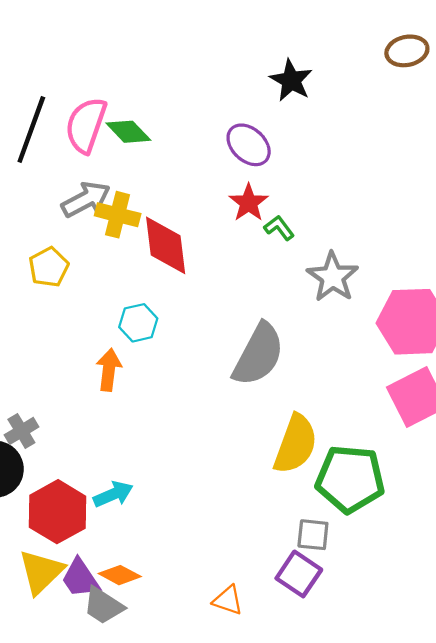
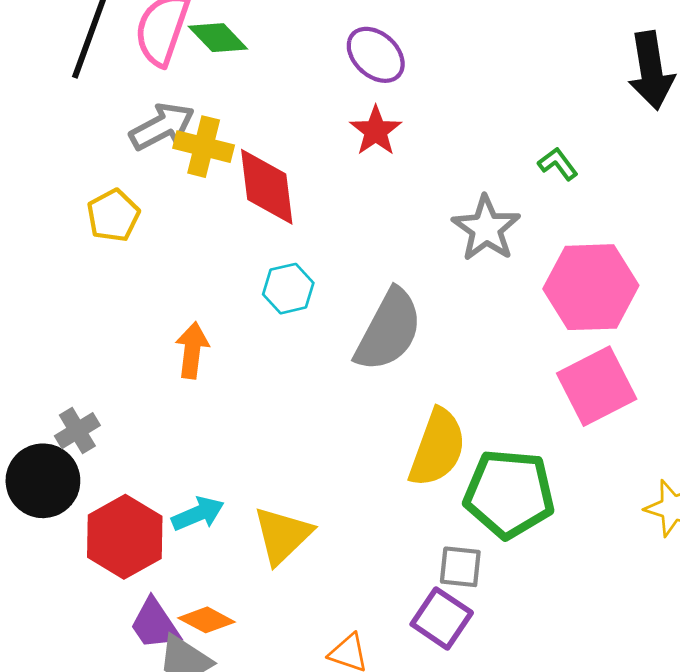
green L-shape: (279, 228) -> (558, 164), moved
cyan hexagon: (138, 323) -> (288, 289), moved
yellow triangle: (41, 572) -> (282, 535), moved

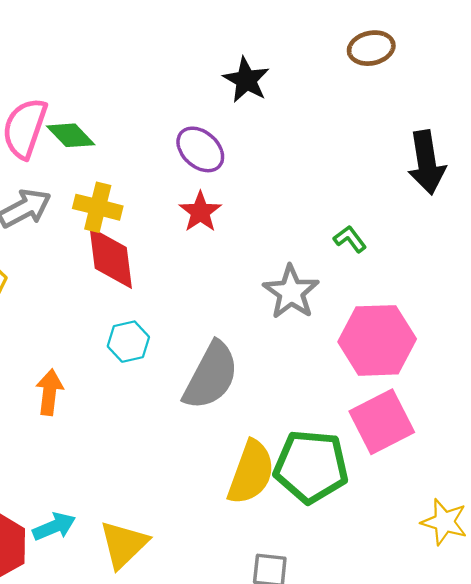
yellow cross: (204, 147) -> (98, 207), moved
green pentagon: (509, 494) -> (311, 467), moved

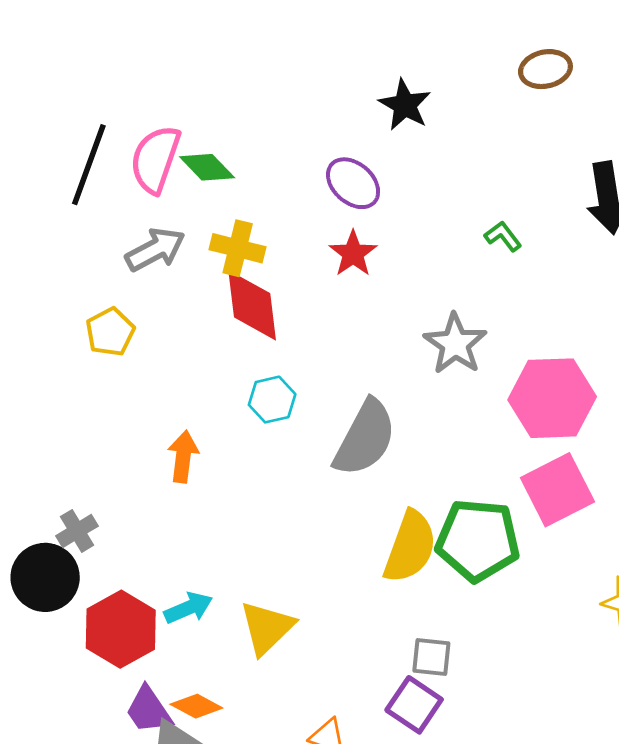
green L-shape: (350, 239) -> (503, 236), moved

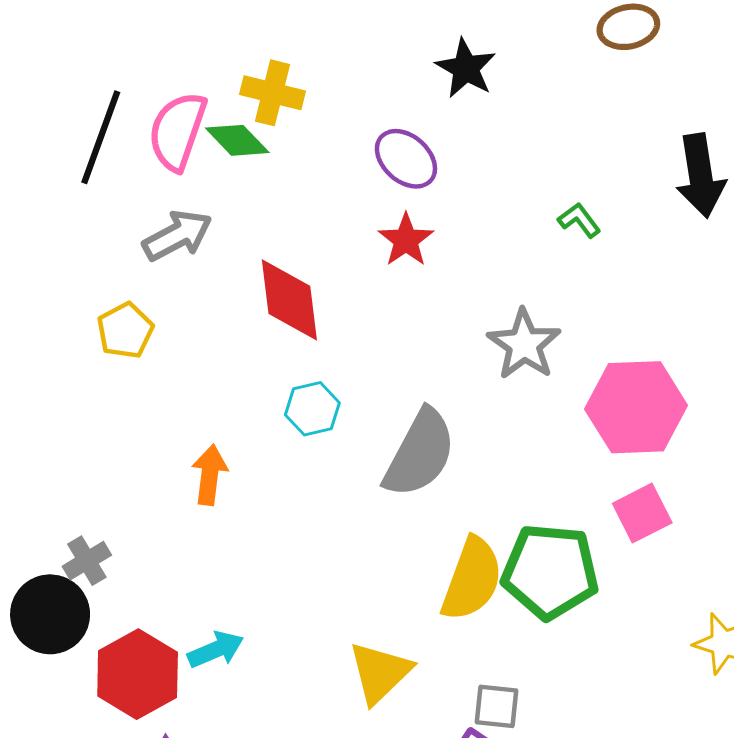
yellow cross: (238, 248) -> (273, 93), moved
pink square: (557, 490) -> (642, 513), size x0.7
yellow triangle: (267, 628) -> (380, 673), moved

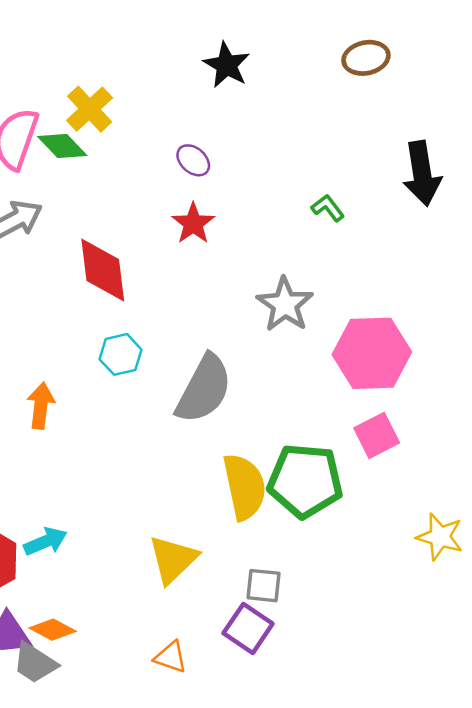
black star: (466, 68) -> (227, 65), moved
yellow cross: (273, 93) -> (90, 109), turned 33
purple ellipse: (406, 159) -> (193, 160), size x0.7
yellow semicircle: (472, 579) -> (244, 487), turned -32

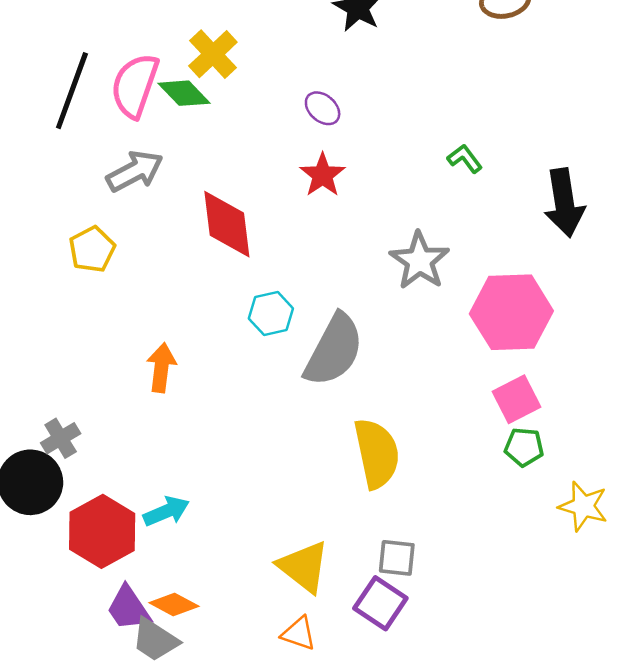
black arrow: (422, 173) -> (564, 203), moved
cyan hexagon: (121, 354) -> (271, 314), moved
green pentagon: (305, 481) -> (524, 447), moved, size x0.5
yellow triangle: (173, 559) -> (304, 567), moved, turned -38

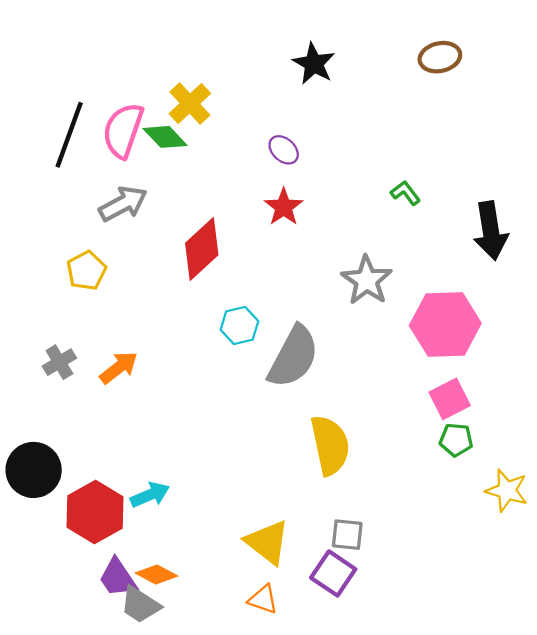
red diamond: (227, 224) -> (202, 249), turned 54
orange arrow: (161, 368) -> (119, 368), moved, turned 45
gray cross: (61, 438) -> (59, 362), moved

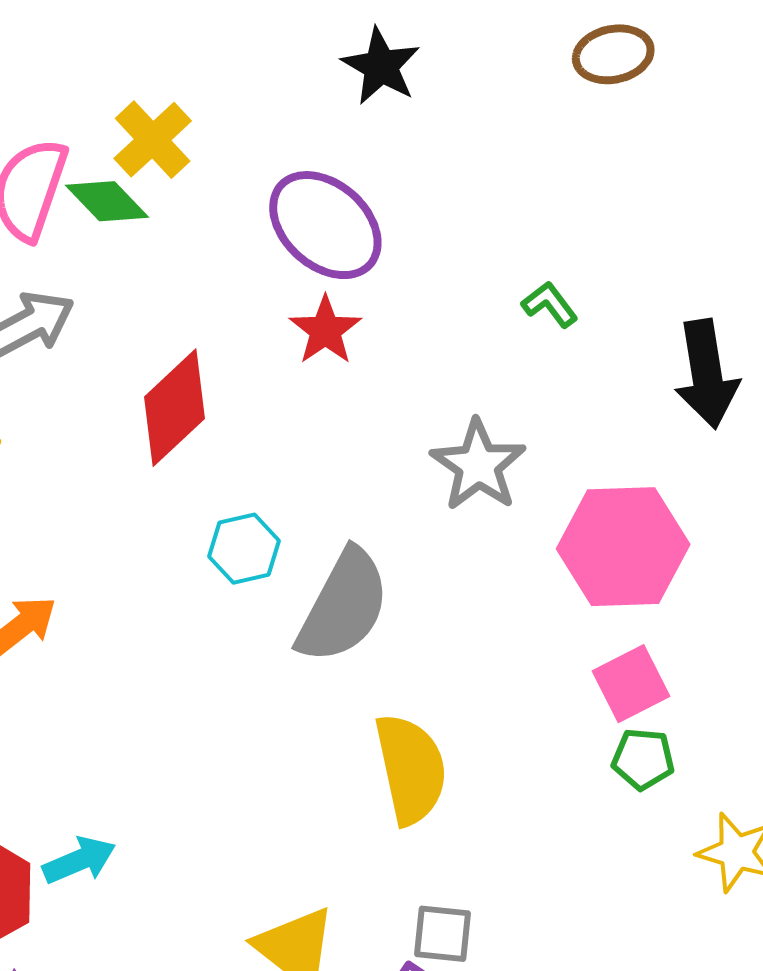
purple ellipse: (284, 150) -> (325, 225), size x2.0

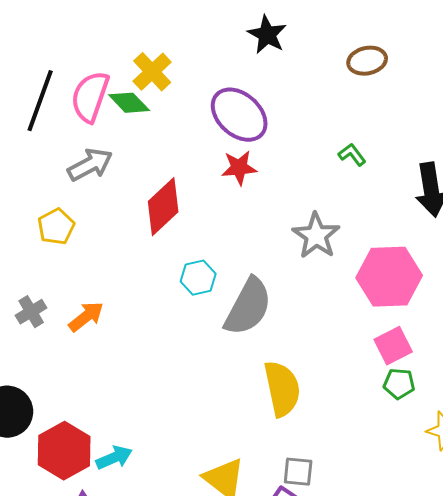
brown ellipse: (613, 54) -> (367, 61), moved
red star: (325, 330) -> (239, 168), turned 30
cyan arrow: (79, 860) -> (114, 458), moved

